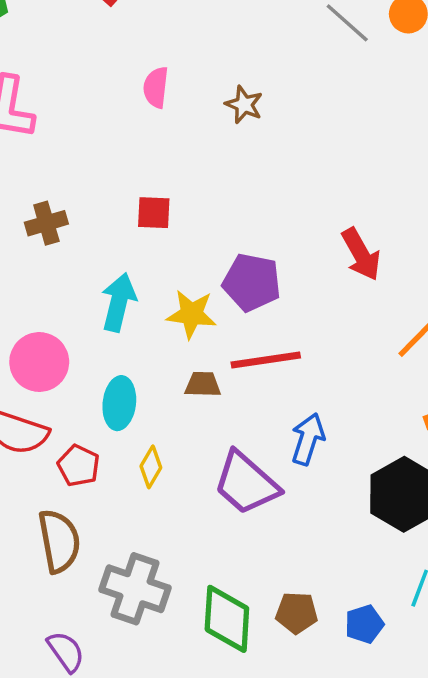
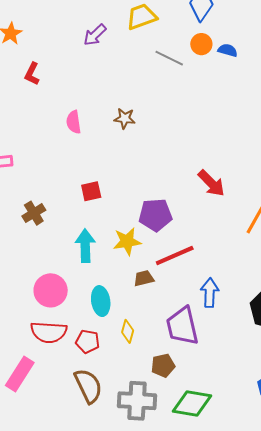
purple trapezoid: (246, 483) -> (182, 326), turned 51
brown pentagon: (297, 613) -> (163, 365), moved
green diamond: (227, 619) -> (192, 404), turned -69

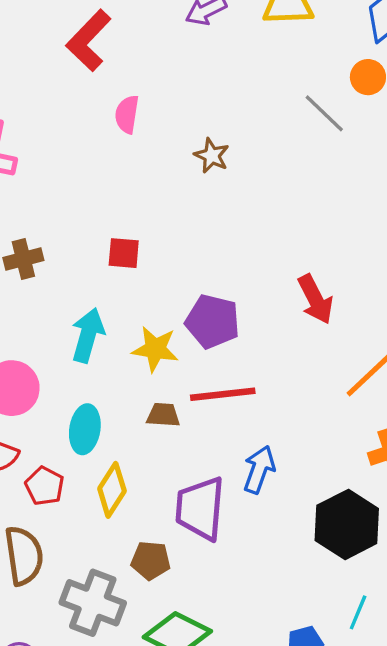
gray line: (169, 58) -> (324, 113), moved
red L-shape: (32, 74) -> (89, 40), size x1.6
pink semicircle: (74, 122) -> (127, 114), moved
yellow diamond: (128, 331) -> (112, 490), size x1.4

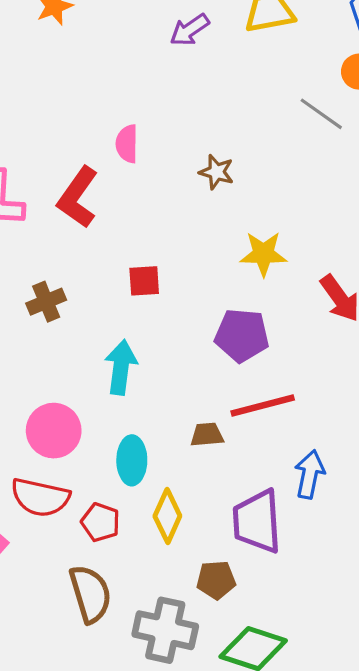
red L-shape: (89, 40) -> (78, 197), moved
yellow star: (155, 349) -> (263, 254), moved

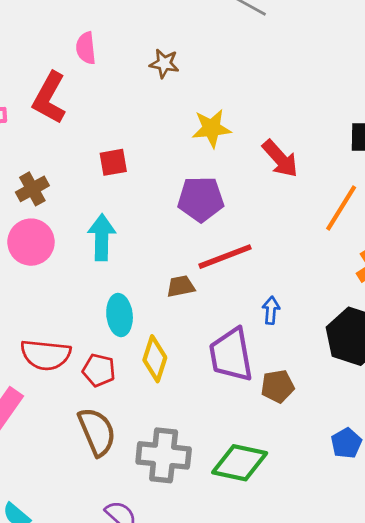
pink circle: (54, 431) -> (31, 242), moved
blue arrow: (310, 474) -> (271, 310), size x0.7
brown pentagon: (216, 580) -> (278, 386), moved

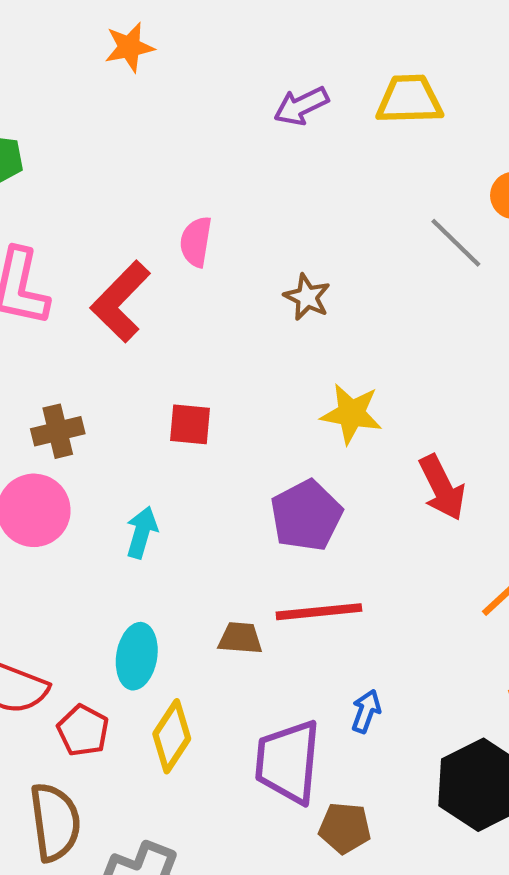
purple pentagon: (201, 199) -> (306, 516), turned 30
cyan arrow: (102, 237) -> (142, 532), size x0.7

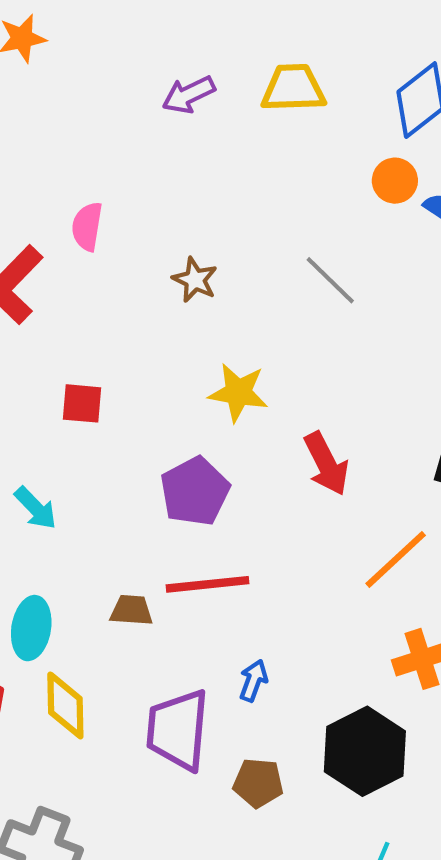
gray line: (456, 243) -> (330, 280), moved
cyan arrow: (142, 532) -> (36, 508), turned 120
yellow diamond: (172, 736) -> (65, 705), turned -34
brown pentagon: (345, 828) -> (258, 783), moved

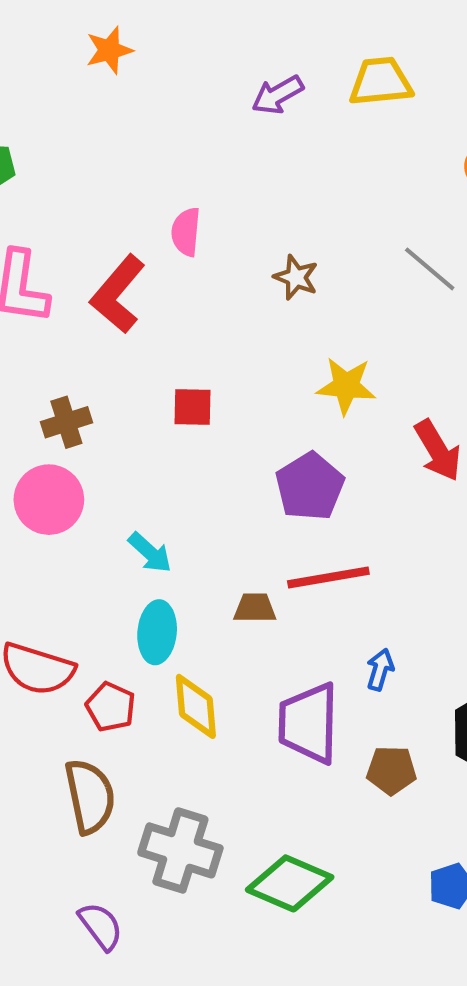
cyan arrow: (36, 508) -> (150, 553), moved

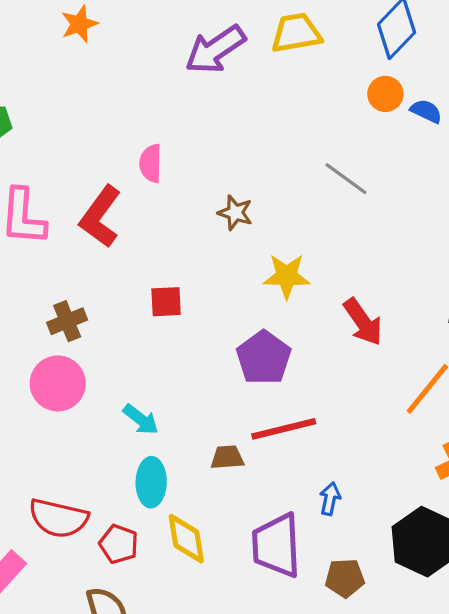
purple arrow: (278, 95) -> (215, 50), size x1.5
brown star: (296, 277) -> (235, 213), moved

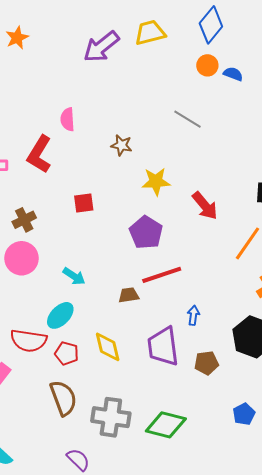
cyan ellipse: (151, 482) -> (60, 315), moved, turned 48

